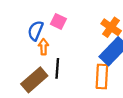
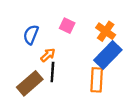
pink square: (58, 21) -> (67, 26), moved
orange arrow: (44, 47) -> (48, 55), moved, turned 49

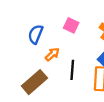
black line: (52, 72) -> (72, 70), moved

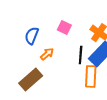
black line: (72, 70) -> (81, 55), moved

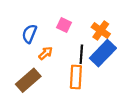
orange rectangle: (91, 76) -> (76, 77), moved

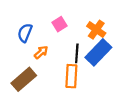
pink square: (64, 25) -> (59, 24), turned 32

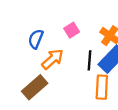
orange arrow: (41, 52) -> (53, 59), size x1.5
orange rectangle: (71, 76) -> (102, 87), moved

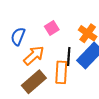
brown rectangle: (35, 87) -> (34, 82), moved
orange rectangle: (102, 87) -> (61, 72), moved

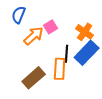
blue semicircle: (18, 36) -> (19, 15), moved
orange arrow: (34, 55) -> (34, 36), moved

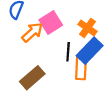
pink square: (51, 27) -> (51, 23), size x1.5
orange rectangle: (60, 69) -> (81, 68), moved

